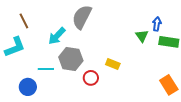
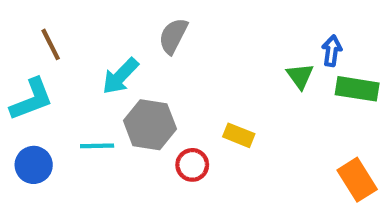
gray semicircle: (82, 17) -> (173, 36), size x0.7
blue circle: (28, 87) -> (34, 165), moved

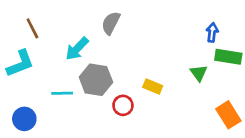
green triangle: (300, 76) -> (199, 73), moved
blue circle: (34, 165) -> (24, 119), moved

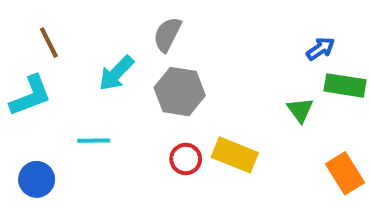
blue arrow: (212, 32) -> (320, 49), turned 48
gray hexagon: (96, 80) -> (180, 92), moved
yellow rectangle: (153, 86) -> (235, 155), moved, size x1.5

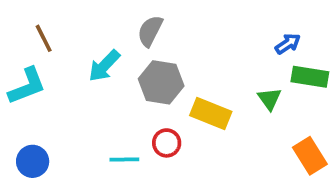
cyan line: (94, 141) -> (124, 159), moved
yellow rectangle: (235, 155) -> (211, 114), moved

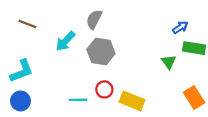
brown line: (44, 38) -> (27, 24), turned -42
cyan L-shape: (27, 86) -> (22, 71), moved
yellow rectangle: (211, 114) -> (132, 101), moved

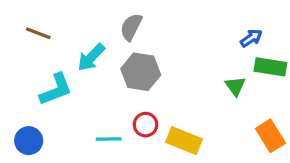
cyan L-shape: (22, 71) -> (56, 89), moved

